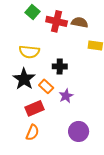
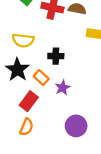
red rectangle: (35, 108) -> (29, 101), turned -30

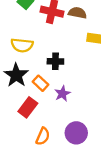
orange semicircle: (26, 127) -> (43, 136), moved

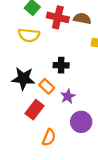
yellow semicircle: (22, 45) -> (29, 35), moved
black star: (16, 75) -> (23, 79), turned -30
purple circle: (76, 133) -> (81, 122), moved

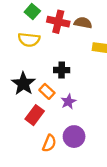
black star: (23, 79) -> (23, 84), turned 30
purple circle: (81, 122) -> (74, 137), moved

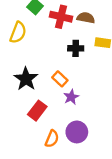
yellow semicircle: (29, 40) -> (18, 33), moved, turned -75
black cross: (62, 70) -> (76, 48), moved
orange rectangle: (47, 91) -> (60, 79), moved

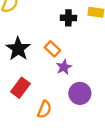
red rectangle: (37, 111) -> (20, 88), moved
purple circle: (77, 132) -> (80, 93), moved

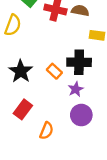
black cross: (68, 18) -> (79, 62), moved, size x1.5
purple star: (64, 67) -> (76, 89), moved

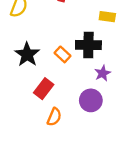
purple star: (76, 89) -> (103, 73), moved
red rectangle: (23, 109) -> (44, 89), moved

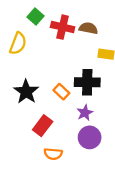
purple star: (103, 73) -> (85, 113), moved
orange semicircle: (54, 117) -> (53, 154), turned 72

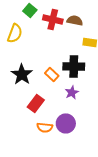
purple circle: (90, 137) -> (66, 123), moved

